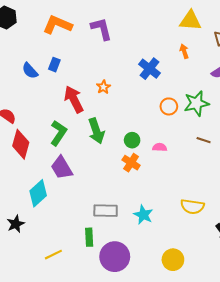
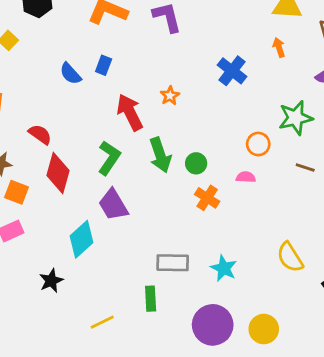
orange circle: (169, 106) -> (258, 144), moved
green circle: (132, 140) -> (196, 163), moved
yellow semicircle: (192, 207) -> (290, 257), turned 50
purple circle: (115, 257) -> (213, 325), moved

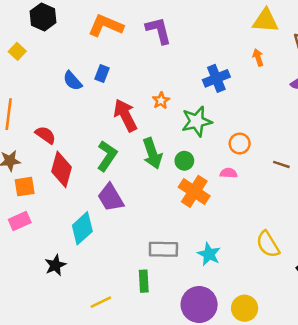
blue cross: (232, 71) -> (216, 78), turned 30
green star: (295, 118) -> (197, 121), moved
orange square: (17, 192) -> (25, 187), turned -30
orange cross: (207, 198) -> (194, 191), size x1.4

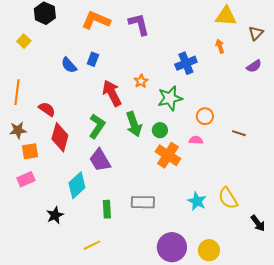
cyan star: (209, 254) -> (197, 201), moved
green rectangle: (144, 281) -> (107, 209), moved

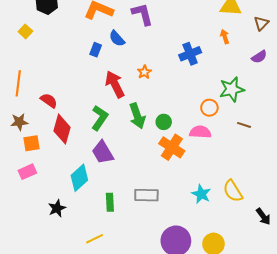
blue semicircle: (69, 65) -> (117, 39), moved
green star: (170, 98) -> (232, 89), moved
pink semicircle: (196, 140) -> (200, 132), size x1.5

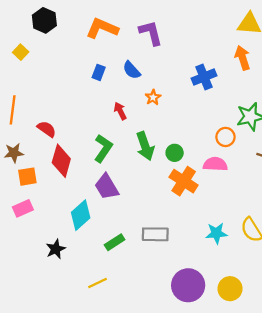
orange arrow: (225, 37) -> (242, 58), size x1.5
blue semicircle: (117, 39) -> (132, 70), moved
red arrow: (115, 84) -> (120, 111), size x0.6
cyan star: (201, 194) -> (216, 233), turned -30
green rectangle: (110, 202) -> (115, 242), turned 60

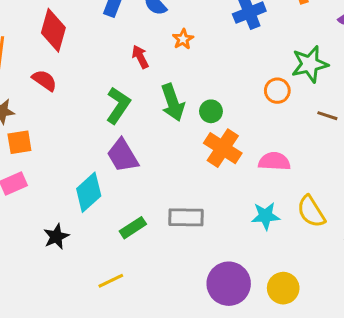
red diamond: (61, 161) -> (53, 30), moved
pink semicircle: (215, 164) -> (274, 161), moved

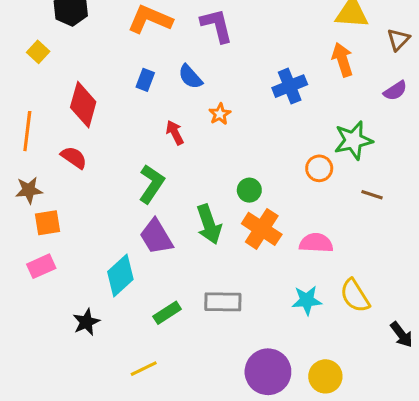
green arrow: (173, 102) -> (209, 224), moved

